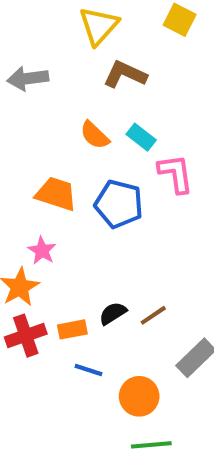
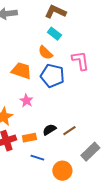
orange semicircle: (95, 135) -> (45, 53), moved
cyan rectangle: (141, 137) -> (54, 34), moved
pink star: (42, 251) -> (26, 101), moved

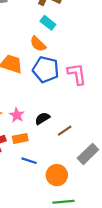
pink L-shape: (80, 61) -> (77, 74), moved
pink star: (26, 101) -> (17, 115), moved
black semicircle: (49, 130) -> (42, 118), moved

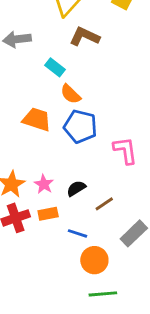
cyan rectangle: (48, 23) -> (55, 67), moved
pink L-shape: (77, 74) -> (125, 150), moved
blue line: (29, 161) -> (78, 233), moved

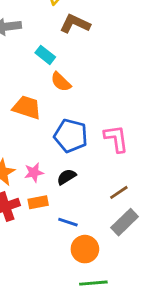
blue pentagon: (80, 126) -> (71, 136), moved
pink star: (44, 184) -> (34, 173), turned 30
brown line: (104, 204) -> (119, 192), moved

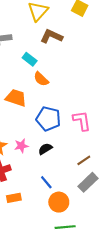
orange rectangle: (38, 202) -> (14, 198), moved
blue line: (68, 222) -> (46, 182), turned 32

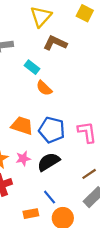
orange trapezoid: (16, 98) -> (22, 126), moved
black semicircle: (45, 149) -> (48, 162), size x1.5
orange rectangle: (14, 198) -> (31, 214), moved

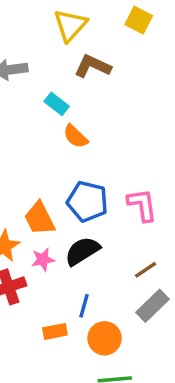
orange trapezoid: (22, 126) -> (40, 219), moved, turned -135
pink star: (23, 159) -> (43, 260), moved
blue line: (50, 197) -> (84, 306), turned 56

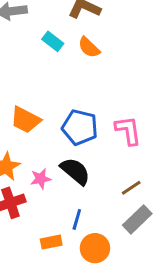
orange semicircle: (75, 136) -> (89, 47), moved
orange trapezoid: (40, 219) -> (25, 120), moved, turned -36
black semicircle: (82, 251) -> (75, 171), turned 72

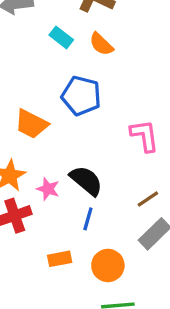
blue pentagon: (80, 127) -> (81, 96), moved
pink star: (41, 179) -> (48, 189), turned 30
blue line: (77, 219) -> (88, 219), moved

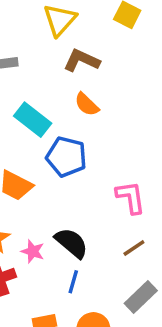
cyan rectangle: (61, 37) -> (33, 120), moved, size x1.5
brown line: (148, 199) -> (134, 248), moved

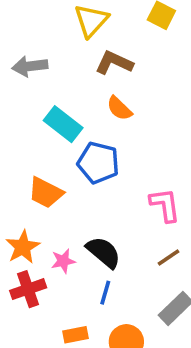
pink star: (33, 251) -> (63, 261), turned -30

